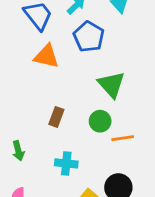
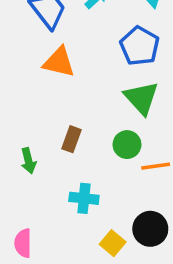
blue pentagon: (89, 37) -> (140, 46), moved
green arrow: (18, 151) -> (28, 161), moved

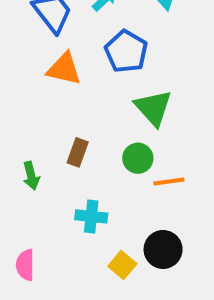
blue pentagon: (140, 46) -> (126, 51), moved

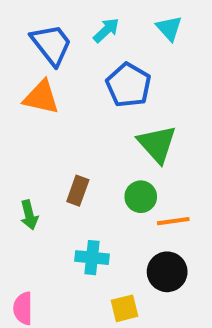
orange triangle: (64, 69) -> (41, 97), moved
black circle: (163, 249) -> (167, 272), moved
yellow square: (122, 265) -> (125, 308), turned 36

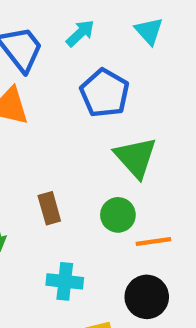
brown rectangle: (78, 191) -> (49, 208), turned -36

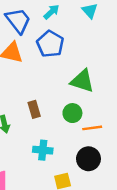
blue pentagon: (105, 93) -> (50, 44), moved
green triangle: (136, 157) -> (82, 81), turned -30

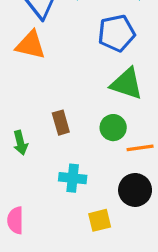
blue pentagon: (50, 44) -> (116, 33), moved, turned 30

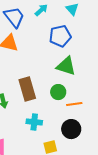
brown rectangle: (61, 123) -> (27, 89), size x1.6

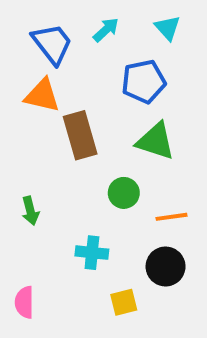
brown rectangle: (27, 89) -> (80, 135), moved
green circle: (58, 92) -> (124, 193), moved

